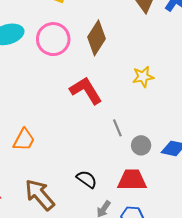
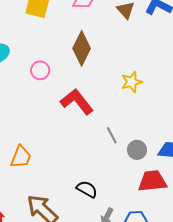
pink circle: (53, 39) -> (40, 70), moved, size x0.6
red trapezoid: (132, 180) -> (152, 181), moved

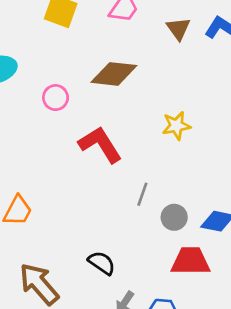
brown diamond: (82, 48) -> (114, 74), turned 64
gray line: (112, 135) -> (142, 194), turned 42

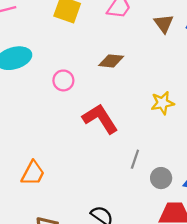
brown diamond: (114, 74) -> (111, 61), size x0.7

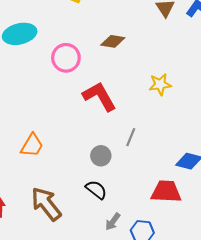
pink circle: (63, 80) -> (66, 58), size x1.4
gray circle: (161, 178) -> (101, 156), moved

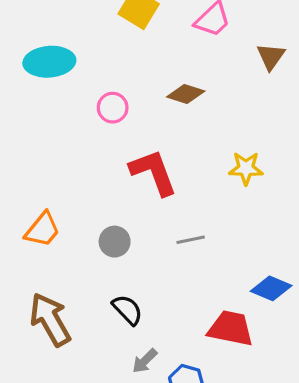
pink circle: (66, 58) -> (113, 108), size x0.7
gray line: (131, 137) -> (191, 240), turned 48
gray circle: (101, 156) -> (115, 242), moved

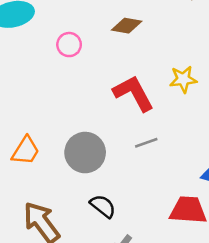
red L-shape: (153, 172) -> (134, 93), moved
gray circle: (115, 242) -> (85, 153), size x1.6

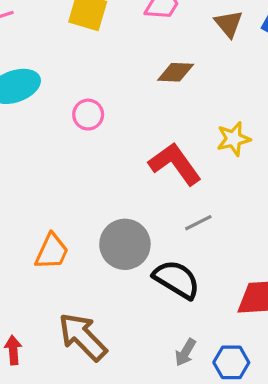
brown diamond: (127, 26) -> (176, 72), moved
black semicircle: (103, 206) -> (177, 279), moved, size x1.4

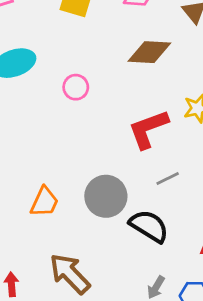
brown diamond: (176, 72) -> (149, 52), size x1.4
red L-shape: (175, 164) -> (148, 129), turned -75

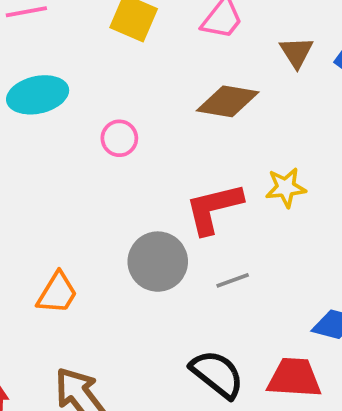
gray circle: (106, 196) -> (158, 262), moved
black semicircle: (149, 226) -> (217, 374), moved

